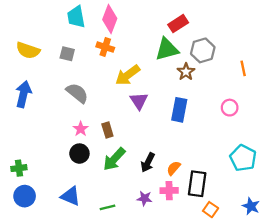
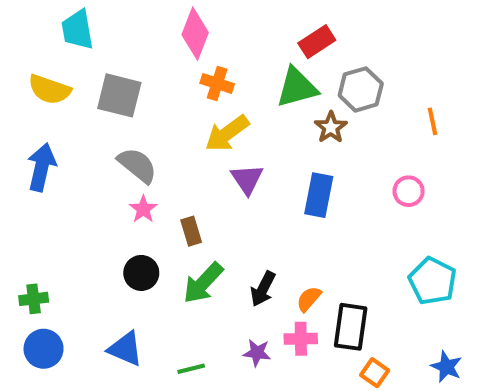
cyan trapezoid: (76, 17) -> (77, 30), moved
orange cross: (105, 47) -> (217, 83), moved
gray square: (67, 54) -> (119, 95), size x1.6
pink star: (81, 129) -> (143, 209), moved

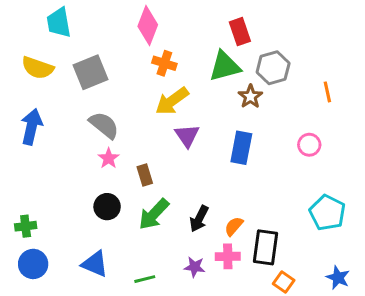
red rectangle: (317, 42) -> (240, 32), turned -76
gray square: (119, 95) -> (90, 72), turned -36

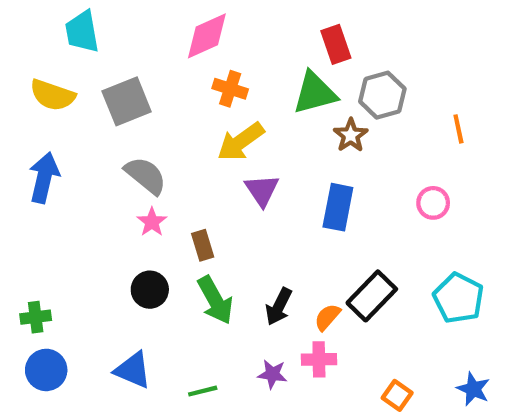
pink diamond: (148, 26) -> (207, 36), turned 45
green arrow: (154, 214) -> (215, 300), turned -72
black rectangle: (266, 247) -> (372, 296), moved, turned 36

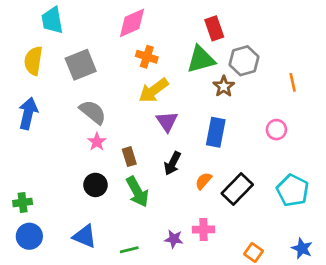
yellow semicircle: (53, 95) -> (33, 61), turned 80
black arrow: (279, 307) -> (172, 163), moved
orange semicircle: (327, 317) -> (204, 181), moved

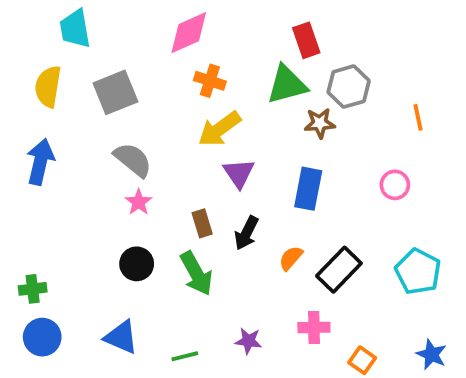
brown star: (224, 86) -> (320, 123), turned 30
brown rectangle: (129, 157) -> (202, 223), moved
pink cross: (204, 229) -> (314, 327), moved

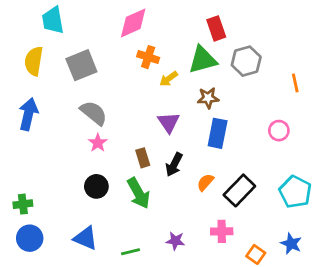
brown star: (320, 123) -> (208, 98), moved
yellow arrow: (220, 129) -> (169, 79), moved, size x0.6
blue star: (431, 354) -> (291, 244), moved

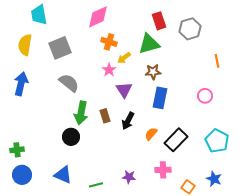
gray hexagon: (246, 61) -> (190, 29), moved
pink star: (98, 143) -> (109, 70), moved
green arrow: (139, 193) -> (81, 113), moved, turned 40

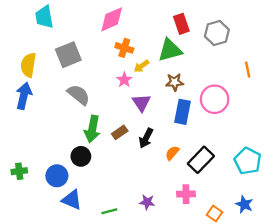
yellow semicircle: (25, 45) -> (28, 65), moved
pink circle: (205, 96) -> (215, 99), moved, size x1.6
brown rectangle: (105, 116) -> (120, 132), turned 72
blue circle: (22, 175) -> (57, 176), moved

